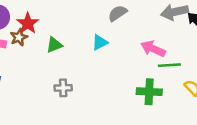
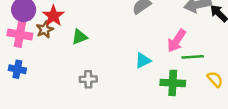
cyan triangle: (100, 42) -> (143, 61), moved
pink arrow: (153, 49) -> (176, 41), turned -80

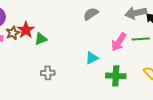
red star: (53, 16) -> (26, 30), moved
green line: (193, 57) -> (141, 39), moved

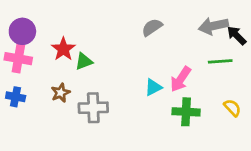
brown star: (13, 33) -> (61, 93), moved
pink arrow: (119, 42) -> (181, 79), moved
gray cross: (48, 73) -> (93, 108), size x1.5

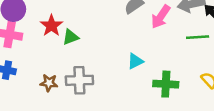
pink arrow: (181, 79) -> (161, 17), moved
brown star: (61, 93) -> (49, 83), moved, turned 30

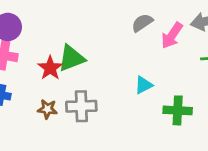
red star: (51, 26) -> (50, 68), moved
green triangle: (71, 37) -> (71, 58), size x1.5

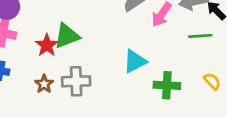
cyan triangle: (144, 85) -> (135, 61), size x1.4
brown star: (47, 109) -> (44, 84), turned 30

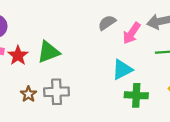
red star: (47, 45) -> (18, 55), moved
cyan triangle: (135, 61) -> (122, 70), moved

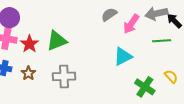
brown star: (28, 94) -> (28, 73), moved
green cross: (136, 95) -> (145, 87), moved, turned 30

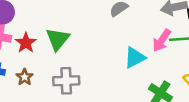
pink arrow: (131, 24) -> (162, 40), moved
green triangle: (57, 41) -> (58, 39), turned -30

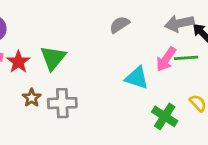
cyan triangle: (135, 58) -> (137, 78), turned 45
brown star: (25, 77) -> (32, 98), moved

